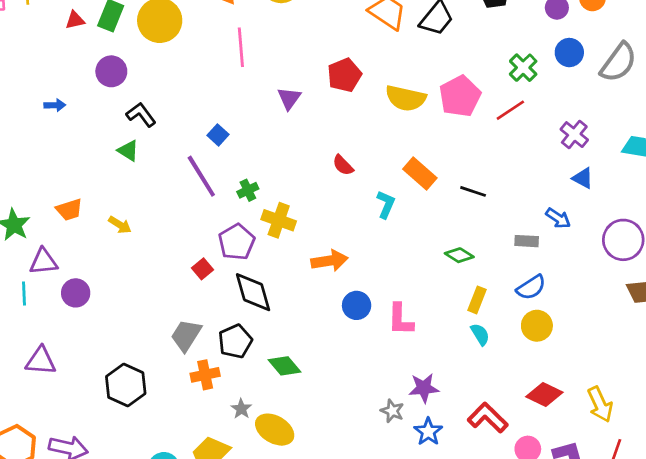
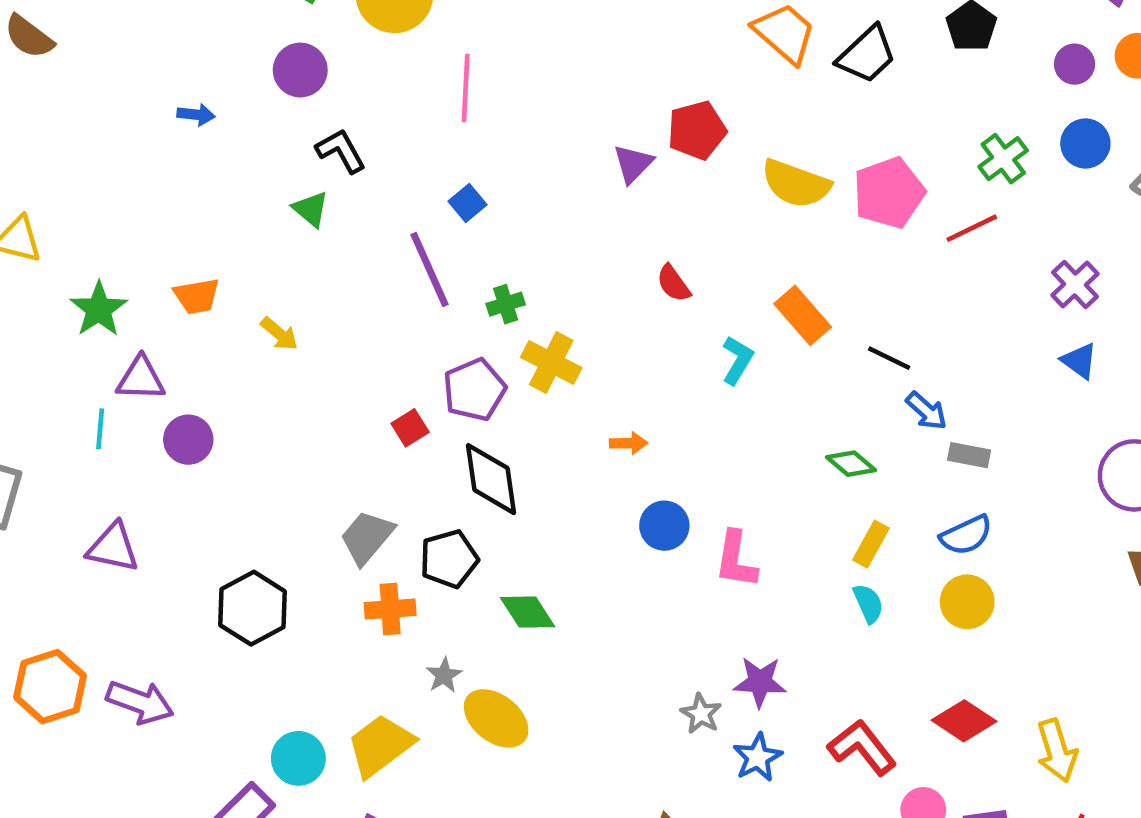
pink line: (241, 47) -> (466, 88), moved
purple triangle: (289, 98) -> (633, 164), moved
blue arrow: (558, 218) -> (926, 411), moved
orange arrow: (330, 261) -> (629, 443), size x0.6

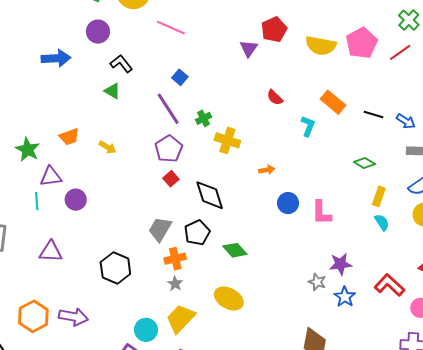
pink line: (466, 88) -> (171, 28), turned -60
blue arrow: (196, 115) -> (56, 58), size x1.8
purple pentagon: (474, 390) -> (169, 149), moved
blue arrow: (926, 411) -> (406, 121), moved
gray star: (444, 675) -> (175, 284), moved

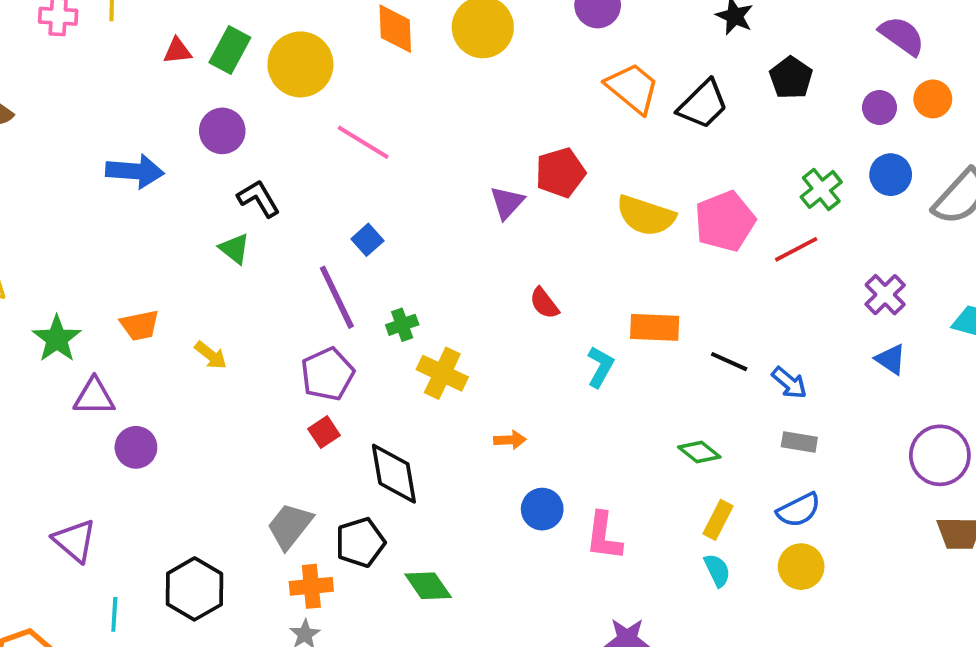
orange rectangle: (333, 102) -> (655, 327), turned -45
cyan line: (37, 201) -> (114, 614), moved
purple triangle: (51, 252) -> (75, 541), turned 30

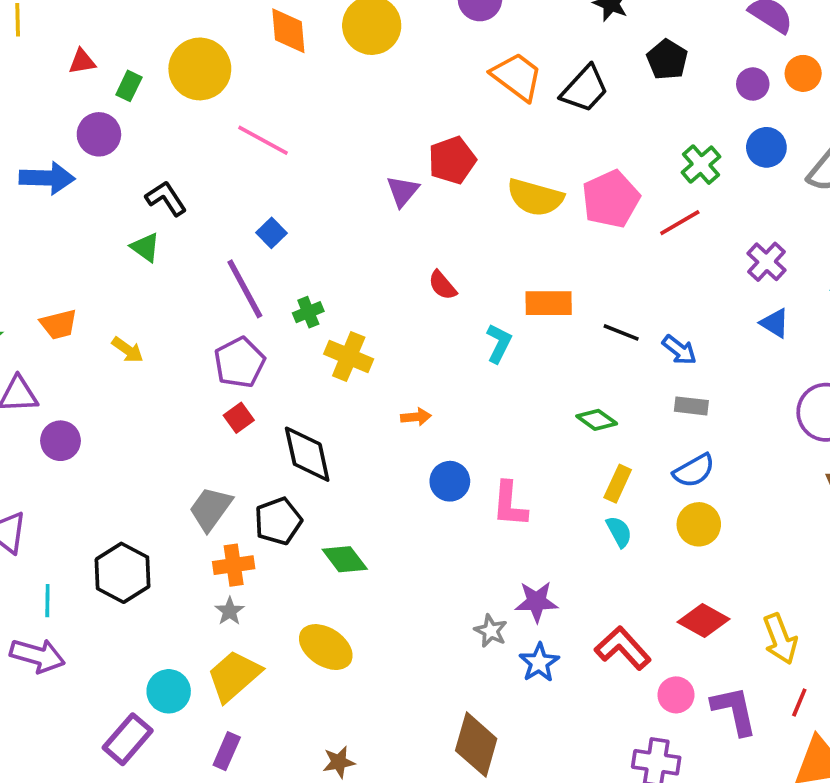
green rectangle: (230, 50) -> (129, 86), moved, size x0.7
purple circle: (222, 131) -> (99, 134), moved

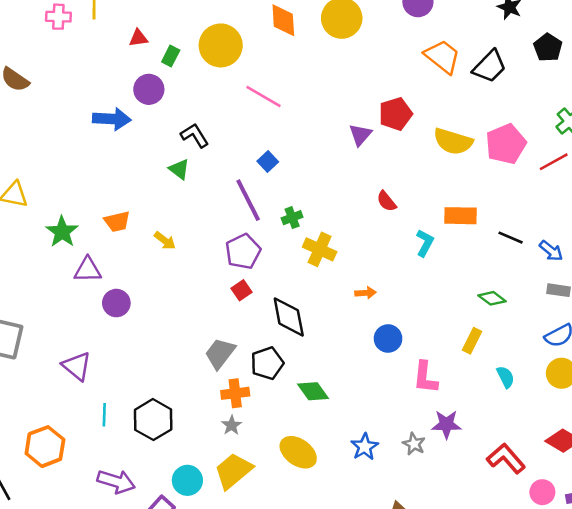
yellow rectangle: (618, 484) -> (472, 341), moved
pink L-shape: (510, 504) -> (425, 377), moved
black hexagon: (123, 573) -> (153, 420), moved
purple arrow: (37, 656) -> (116, 482), moved
blue star: (539, 663) -> (365, 447), moved

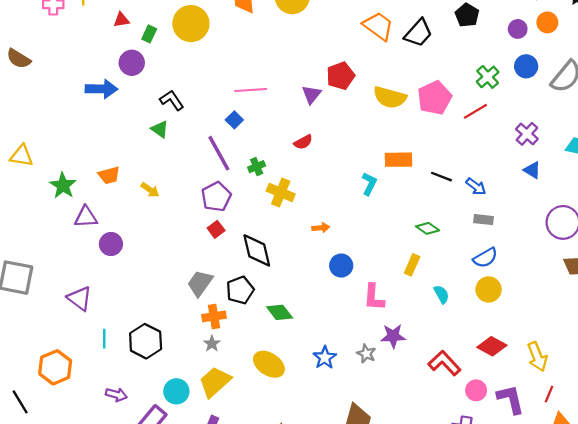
pink line: (263, 96) -> (251, 90), moved, turned -32
red semicircle: (386, 201) -> (303, 142), moved, turned -78
purple arrow: (116, 482) -> (116, 395), size x0.7

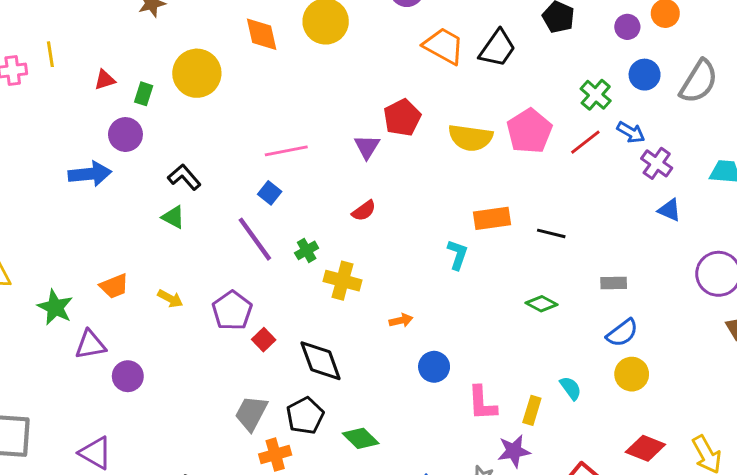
blue arrow: (476, 187) -> (631, 132), moved
purple pentagon: (216, 197) -> (232, 311), moved
yellow rectangle: (412, 265) -> (532, 410), moved

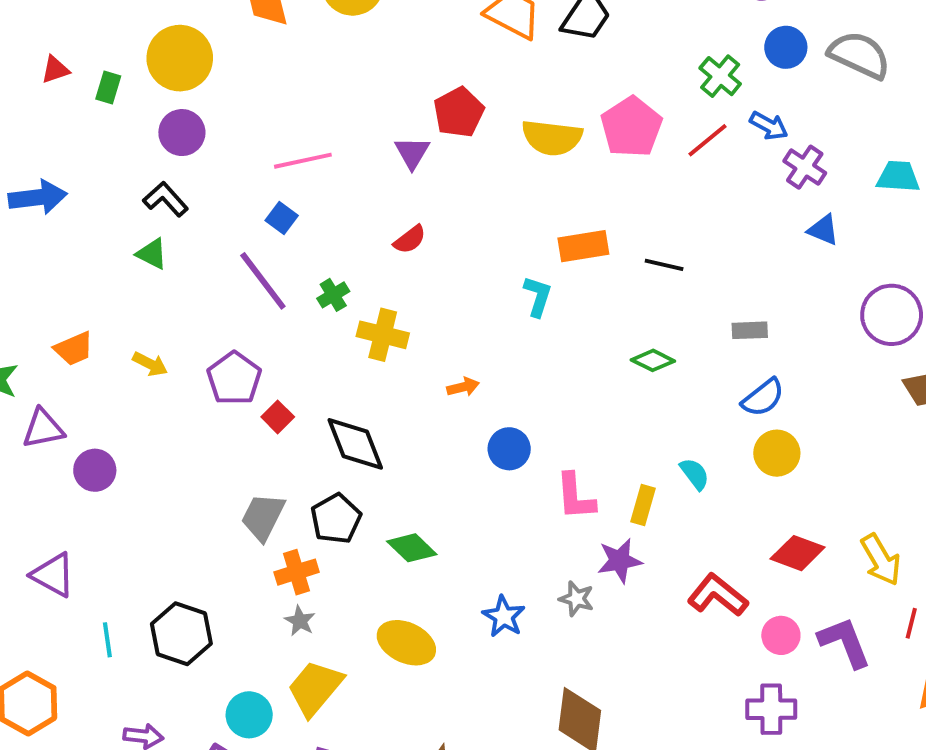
gray semicircle: (699, 81) -> (859, 55), turned -96
purple circle: (125, 135) -> (182, 133), moved

